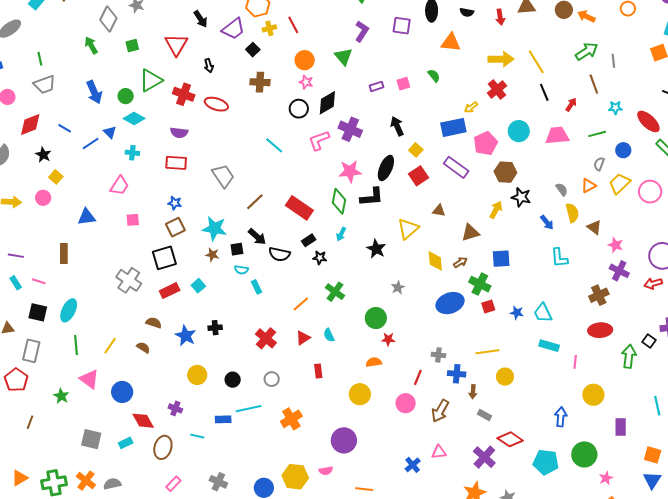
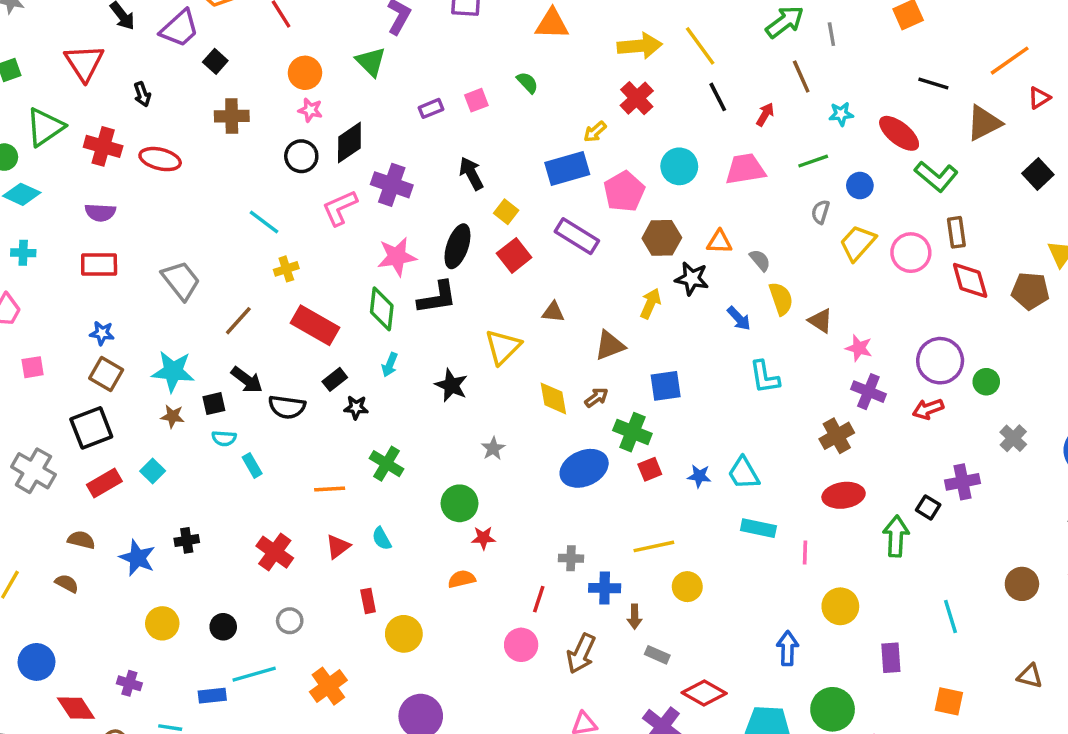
yellow cross: (269, 28) -> (286, 269), moved
orange triangle: (589, 186) -> (719, 242), moved, turned 35
brown square: (175, 227) -> (106, 374), turned -30
orange line: (301, 304) -> (330, 489), turned 42
yellow circle: (360, 394) -> (404, 634), moved

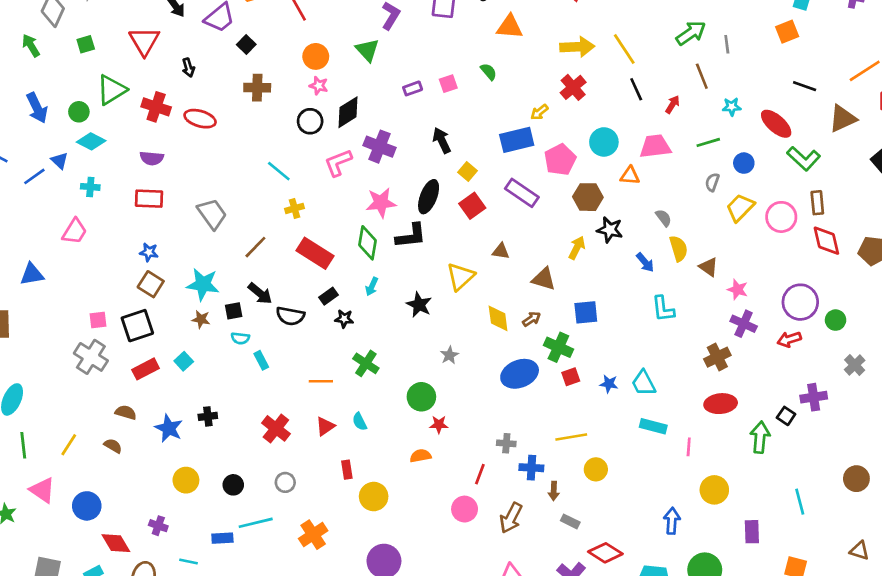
orange triangle: (719, 242) -> (630, 176), moved
brown triangle: (610, 345) -> (544, 279), turned 35
pink square: (33, 367) -> (98, 320), moved

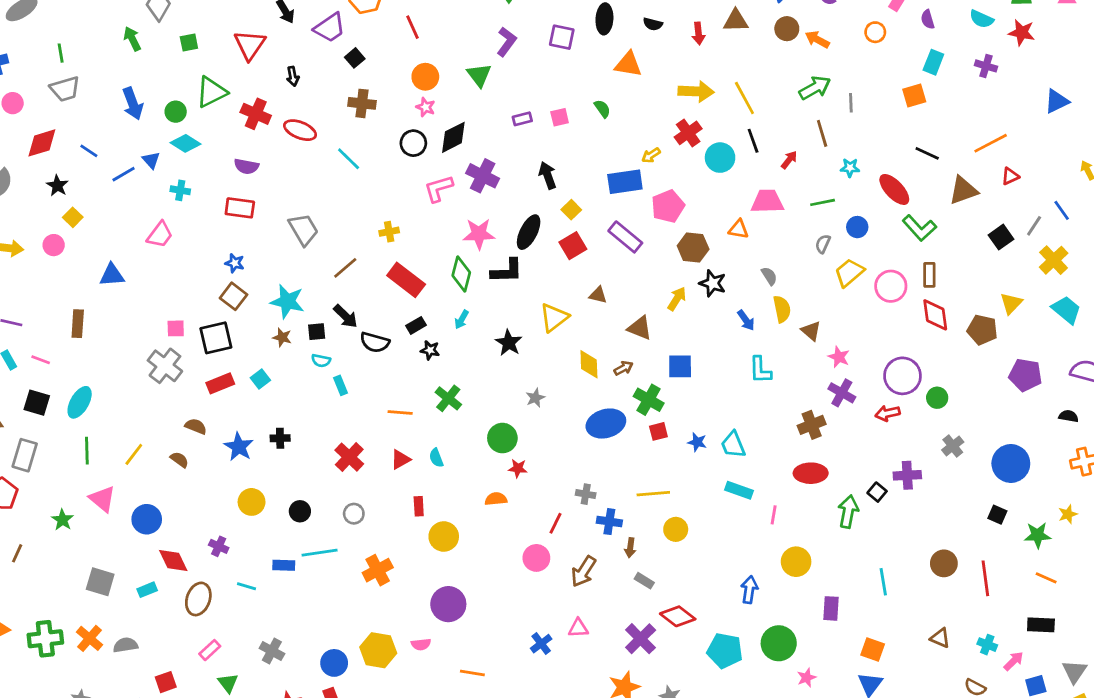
cyan circle: (604, 142) -> (720, 158), moved
cyan line: (279, 171) -> (349, 159), moved

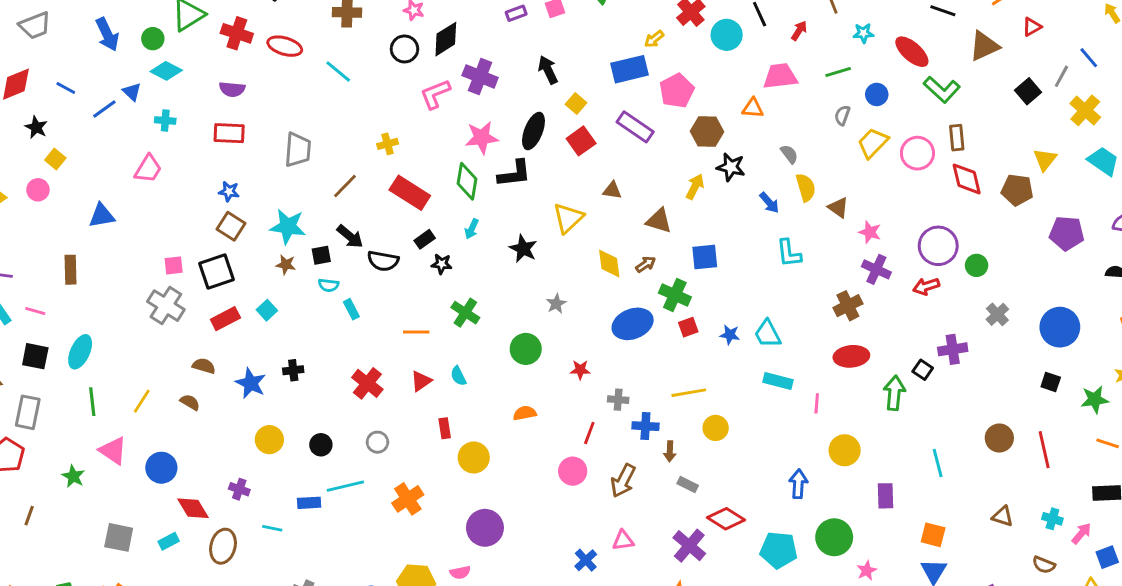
gray trapezoid: (303, 230) -> (298, 150), turned 40
red star: (518, 468) -> (580, 370), moved

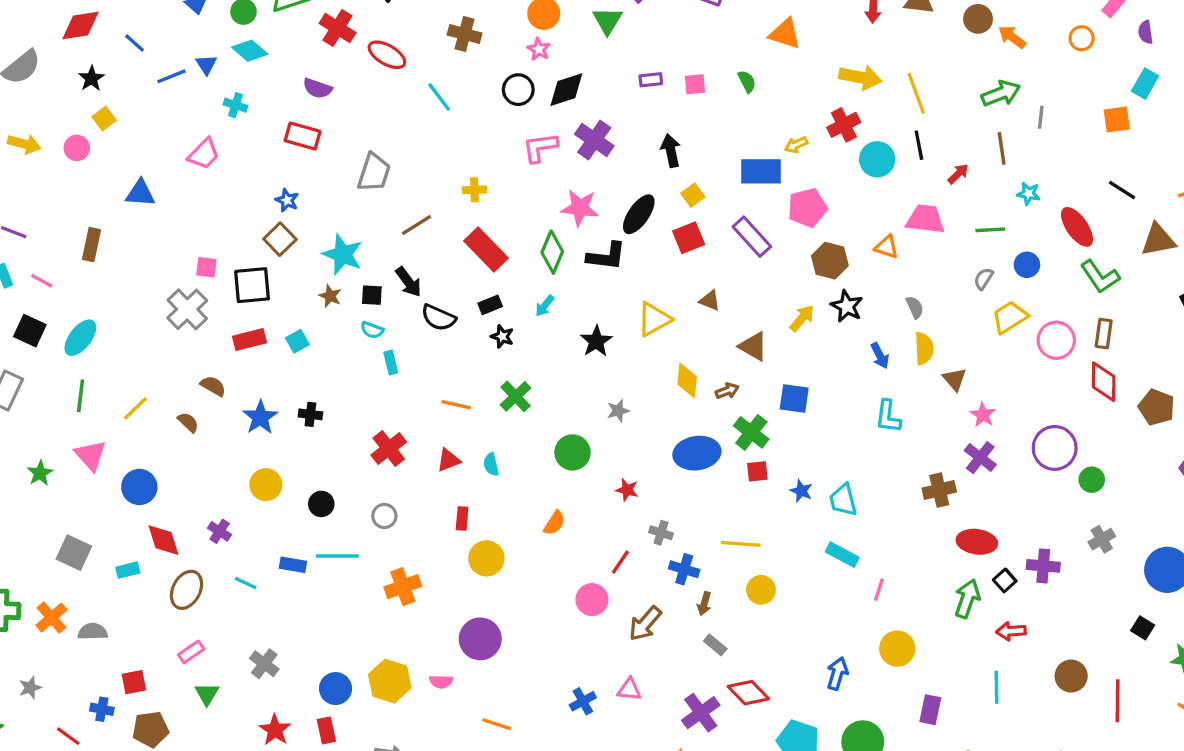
red arrow: (926, 286) -> (1011, 631), moved
red ellipse: (851, 356) -> (977, 542), moved
orange semicircle: (525, 413) -> (554, 523), turned 120

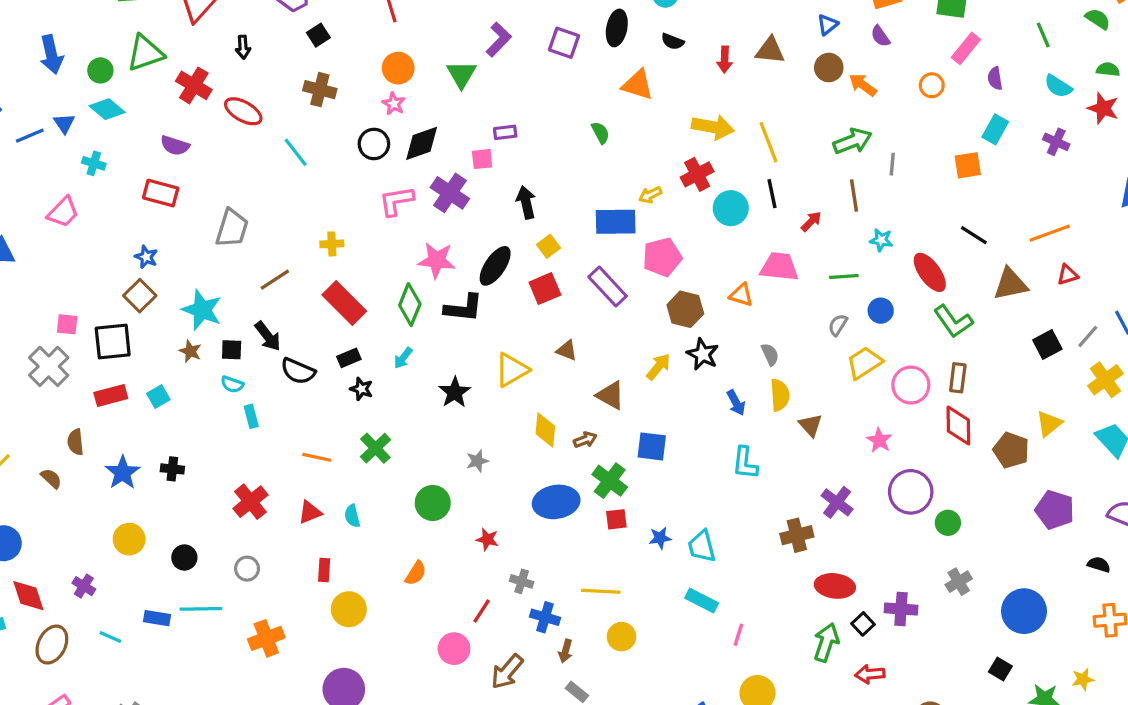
pink square: (695, 84) -> (482, 159), moved
brown semicircle: (213, 386) -> (75, 442), turned -125
pink star: (983, 415) -> (879, 440), moved
blue star: (801, 491) -> (660, 538), turned -30

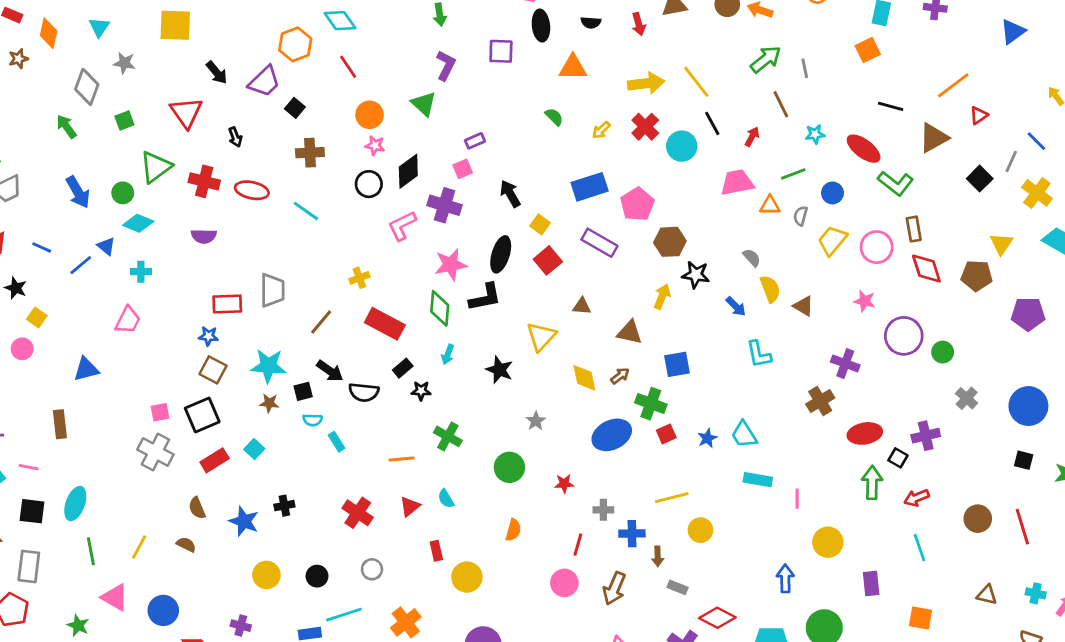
red rectangle: (161, 193) -> (227, 304), moved
yellow arrow: (650, 195) -> (601, 130), moved
orange triangle: (741, 295) -> (770, 205), moved

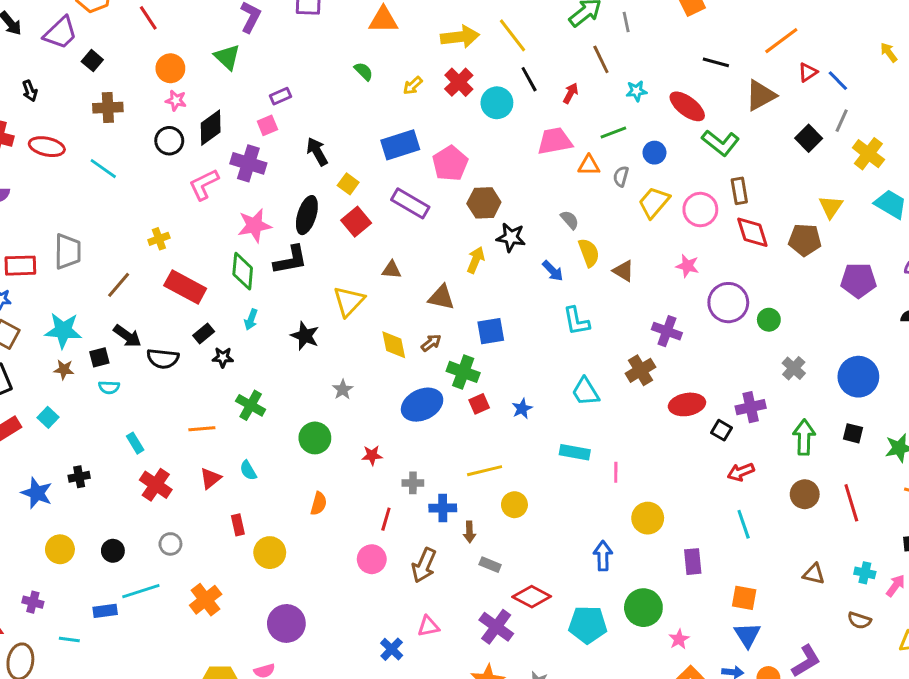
blue line: (1036, 141) -> (838, 81), moved
cyan trapezoid: (744, 435) -> (585, 392), moved
cyan rectangle: (336, 442) -> (135, 443), moved
green arrow: (872, 483) -> (804, 437), moved

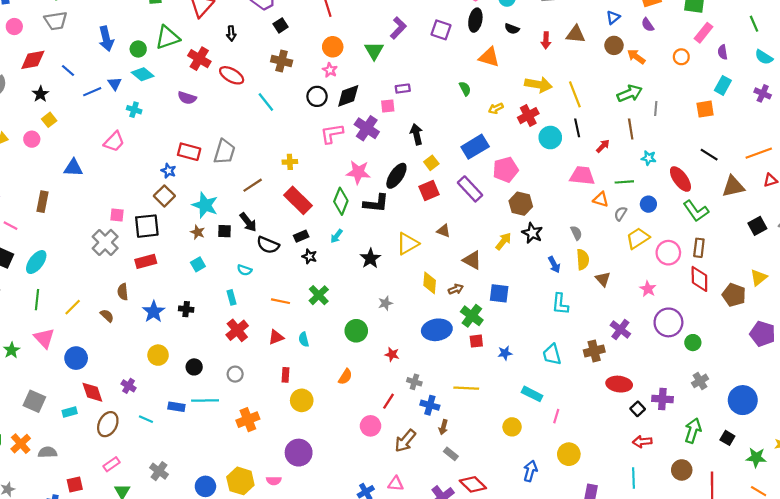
blue rectangle: (400, 145) -> (475, 147), turned -30
cyan semicircle: (109, 387) -> (244, 270), moved
cyan square: (48, 417) -> (198, 264), moved
yellow circle: (514, 505) -> (512, 427), moved

